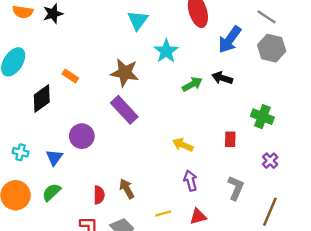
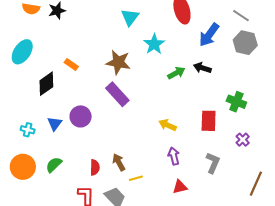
red rectangle: (230, 139) -> (209, 121), size x1.5
blue triangle: (54, 157) -> (55, 124), moved
brown line: (270, 212) -> (256, 184), moved
yellow line: (163, 214) -> (136, 178), moved

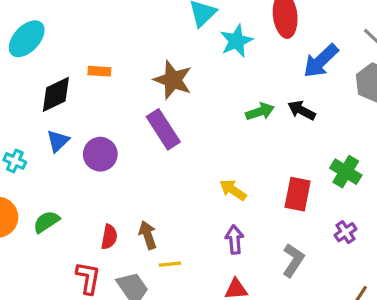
cyan star: (154, 44) -> (236, 41), moved
orange rectangle: (71, 65) -> (99, 71), turned -40
blue triangle: (55, 124) -> (58, 141), moved

